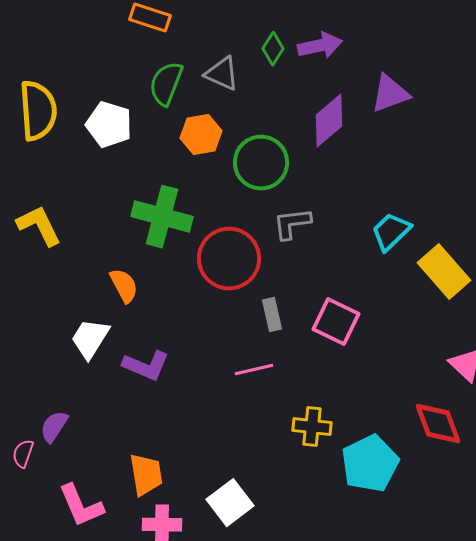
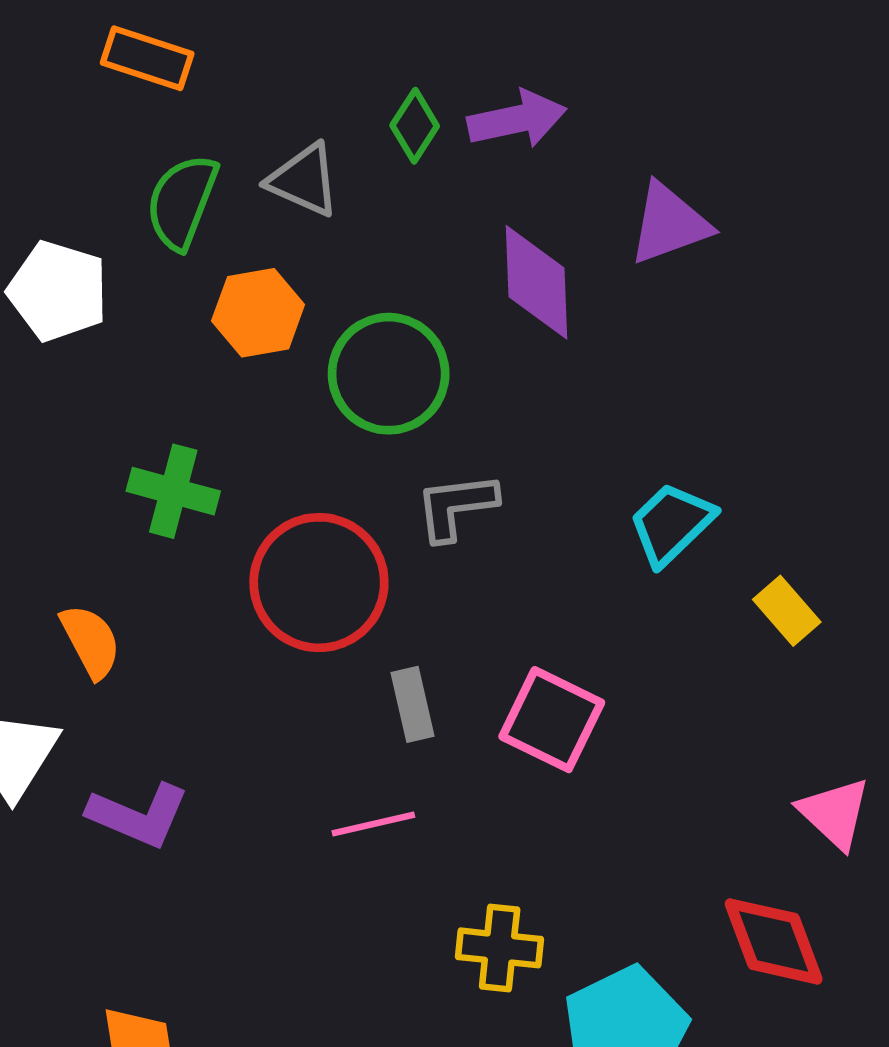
purple diamond: (329, 121) -> (537, 282), turned -52
green cross: (162, 217) -> (173, 491), size x0.7
yellow rectangle: (444, 272) -> (787, 611), size x0.6

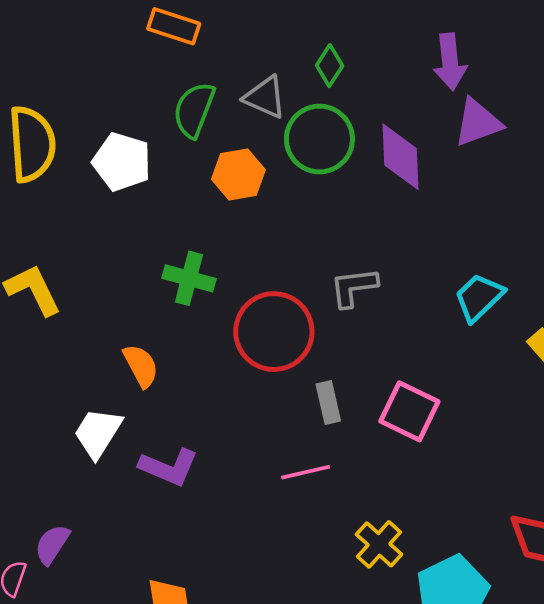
purple arrow: (517, 119) -> (450, 62), moved, turned 96
green circle: (389, 374) -> (319, 139), moved
yellow cross: (500, 948) -> (379, 544), turned 36

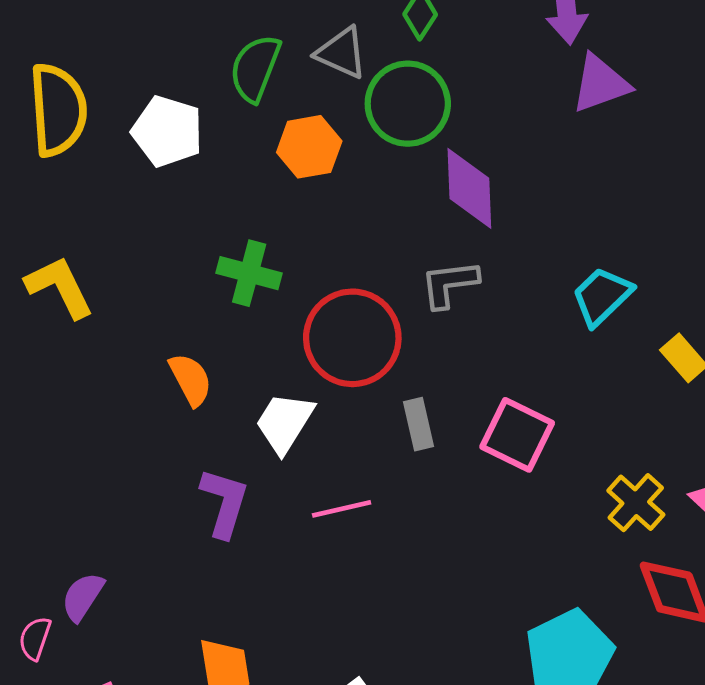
purple diamond: (401, 157) -> (469, 188), moved
white trapezoid: (98, 433) -> (285, 423), moved
purple L-shape: (169, 467) -> (224, 503), turned -96
pink line: (306, 472) -> (342, 509), moved
yellow cross: (379, 544) -> (636, 503), moved

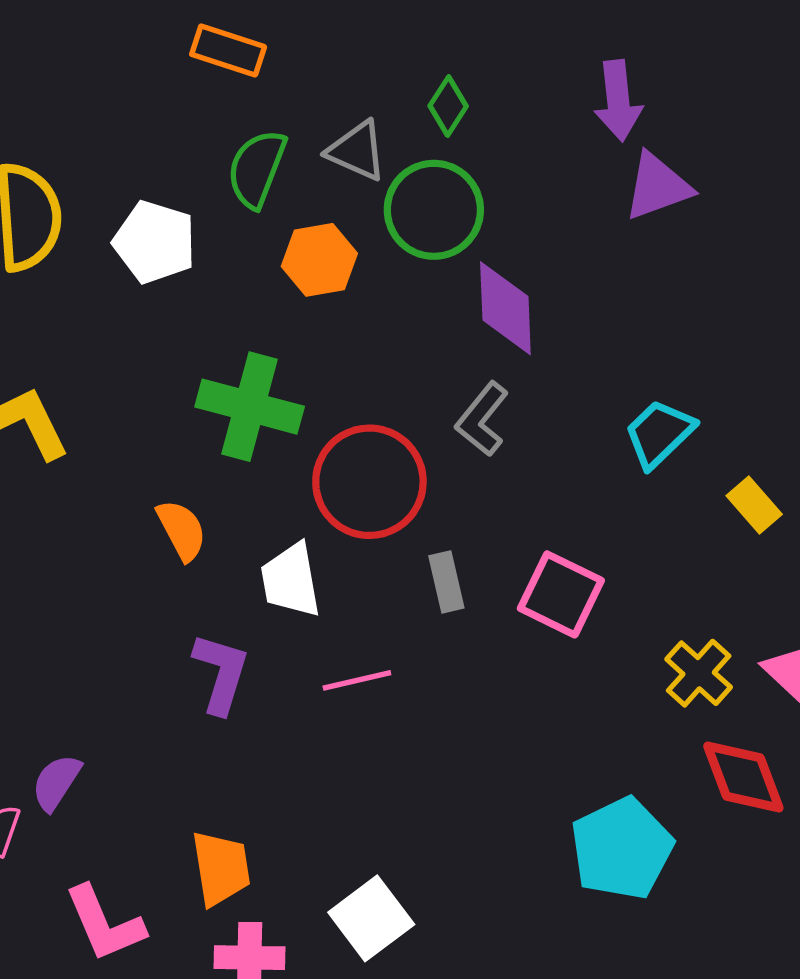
green cross: (249, 273) -> (250, 407), size x1.4
gray L-shape: (449, 284) -> (482, 419), turned -44
white trapezoid: (285, 423) -> (291, 580), turned -42

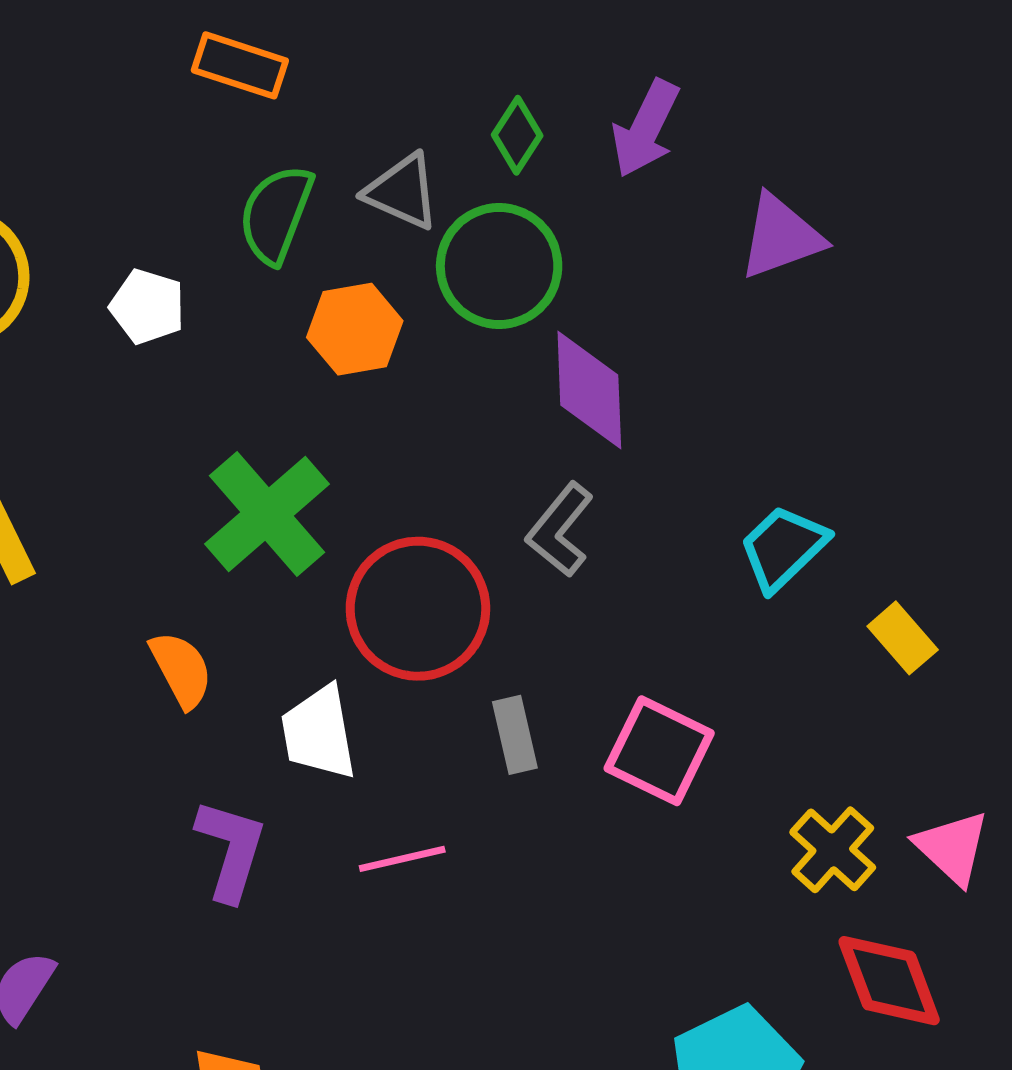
purple arrow: (618, 101) -> (646, 129), moved, turned 32
white pentagon: (155, 242) -> (147, 307), size x0.7
green cross: (250, 407) -> (267, 514), turned 34

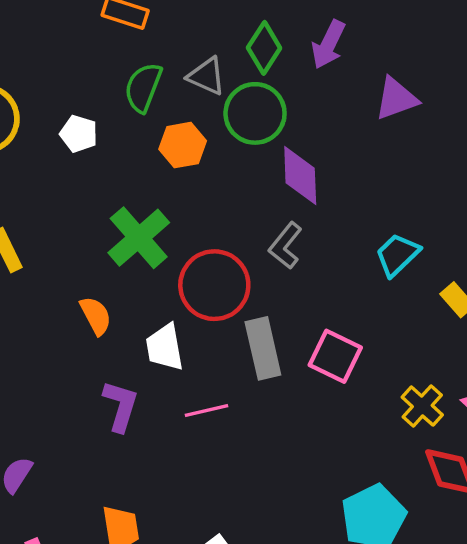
green diamond: (517, 135) -> (264, 48), size x1.4
gray rectangle: (515, 735) -> (263, 348), size x1.6

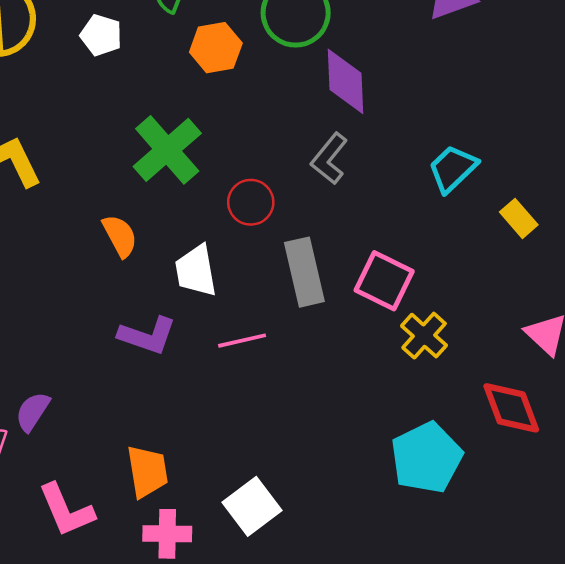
red circle: (214, 285) -> (251, 202), size x0.6
purple L-shape: (121, 406) -> (147, 336), turned 92
yellow cross: (422, 406) -> (424, 336), moved

